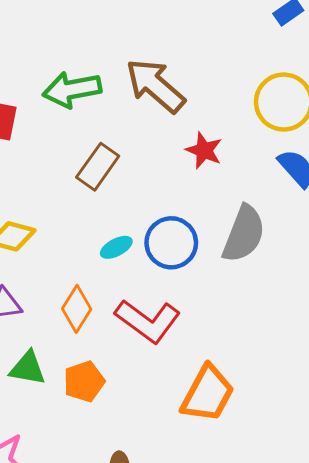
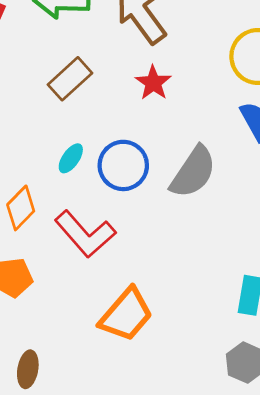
red star: (204, 150) -> (153, 83), moved
cyan ellipse: (116, 247) -> (71, 158), turned -40

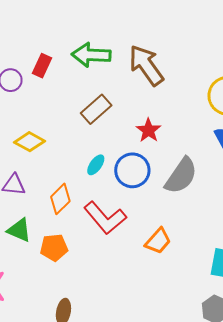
red star: (153, 83) -> (149, 130), moved
orange trapezoid: (126, 315) -> (158, 241), moved, size x0.7

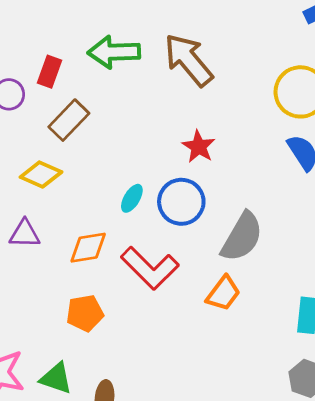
brown rectangle: (96, 109) -> (69, 120), moved
gray semicircle: (181, 176) -> (242, 237), moved
orange diamond: (60, 199) -> (88, 248), turned 40
green triangle: (19, 230) -> (56, 378), moved

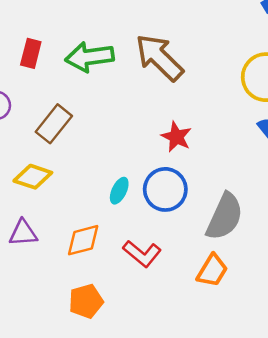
red rectangle: (49, 72) -> (31, 53), moved
red L-shape: (150, 268) -> (142, 254), size x0.7

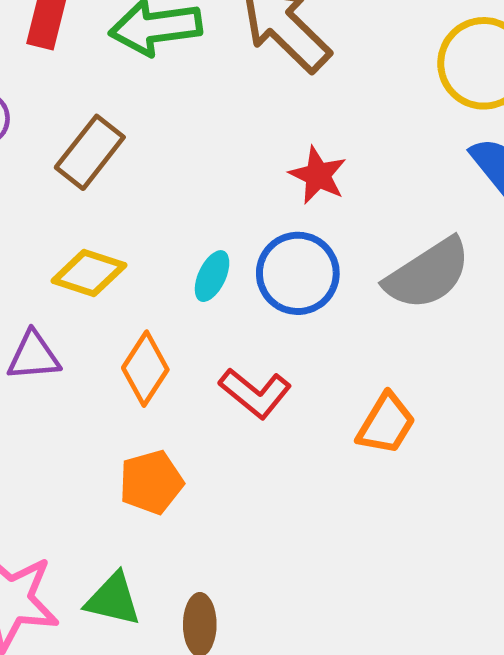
yellow diamond: (33, 177) -> (89, 273), moved
gray semicircle: (225, 217) -> (428, 274), moved, turned 33
orange diamond: (83, 240) -> (145, 369), turned -42

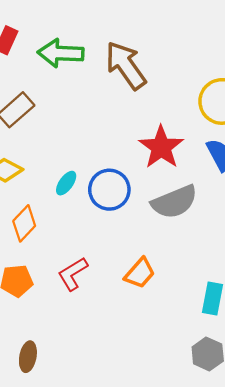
red star: (318, 175) -> (161, 147), moved, size x1.5
red L-shape: (255, 393) -> (73, 274), moved, turned 99

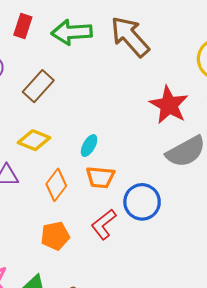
blue circle: (109, 190) -> (142, 202), moved
orange trapezoid: (140, 273) -> (100, 177), moved, turned 60

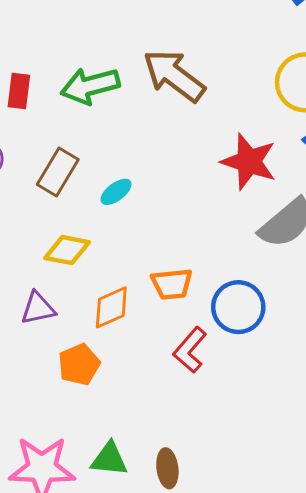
cyan ellipse: (89, 146) -> (116, 192), moved, turned 35
orange diamond: (56, 185) -> (111, 307), turned 40
orange pentagon: (55, 236) -> (79, 364), moved

